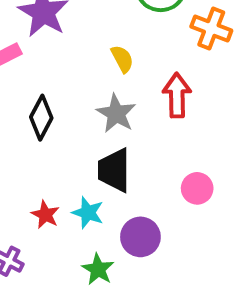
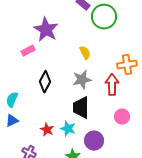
orange cross: (211, 28) -> (127, 65), moved, turned -30
red arrow: (177, 95) -> (112, 85), moved
gray star: (116, 113) -> (82, 80), turned 30

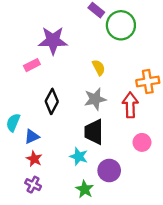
purple star: (46, 30) -> (53, 41), turned -30
blue triangle: (12, 121) -> (32, 137), moved
red star: (47, 130) -> (34, 159), moved

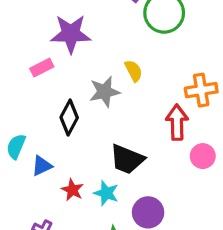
gray star: (95, 99) -> (105, 92), moved
black trapezoid: (94, 132) -> (127, 159), turned -68
pink circle: (142, 142) -> (203, 156), moved
red star: (34, 159) -> (72, 190), moved

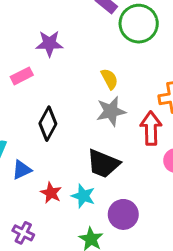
purple star: (71, 34) -> (49, 44), size x0.7
gray star: (105, 92) -> (111, 111), moved

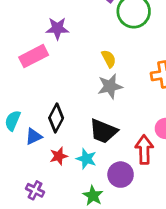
pink rectangle: (22, 76) -> (34, 56), size x1.5
black diamond: (48, 124) -> (56, 118), moved
red arrow: (151, 128) -> (144, 150), moved
red star: (51, 193) -> (59, 156), turned 30

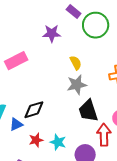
purple star: (57, 28) -> (52, 33), moved
black diamond: (56, 118) -> (34, 110), turned 45
black trapezoid: (103, 131) -> (88, 111), moved, turned 50

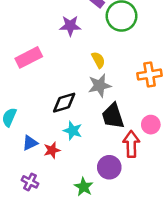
black diamond: (34, 110) -> (64, 103), moved
blue triangle: (16, 124) -> (30, 143), moved
cyan star: (58, 142) -> (73, 131), moved

